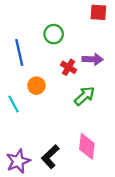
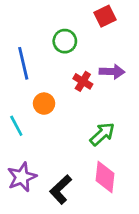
red square: (98, 12) -> (105, 16), moved, turned -30
green arrow: (85, 96) -> (102, 134), moved
purple star: (18, 161) -> (22, 177), moved

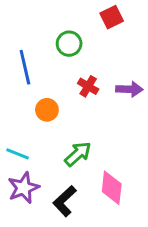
purple arrow: (112, 72) -> (129, 89), moved
cyan line: (16, 126) -> (18, 154), moved, turned -40
green arrow: (102, 134) -> (78, 154), moved

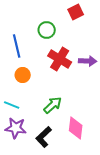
red cross: (88, 86) -> (60, 59), size x1.6
orange circle: (47, 110) -> (23, 75), moved
purple star: (23, 188) -> (16, 128), turned 30

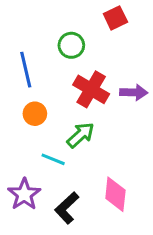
cyan line: (12, 105) -> (53, 159), moved
green arrow: (53, 105) -> (80, 135), moved
purple star: (16, 128) -> (24, 194), turned 30

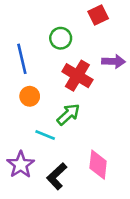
purple arrow: (134, 92) -> (114, 61), moved

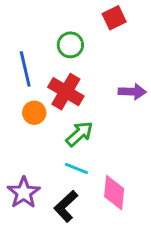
purple arrow: (114, 61) -> (132, 92), moved
red cross: (77, 76) -> (66, 92), moved
cyan line: (45, 135) -> (76, 169), moved

